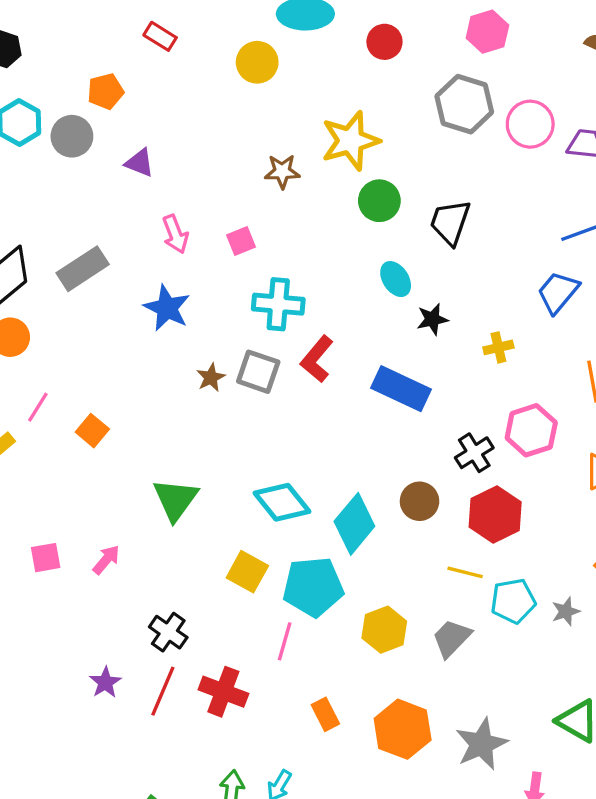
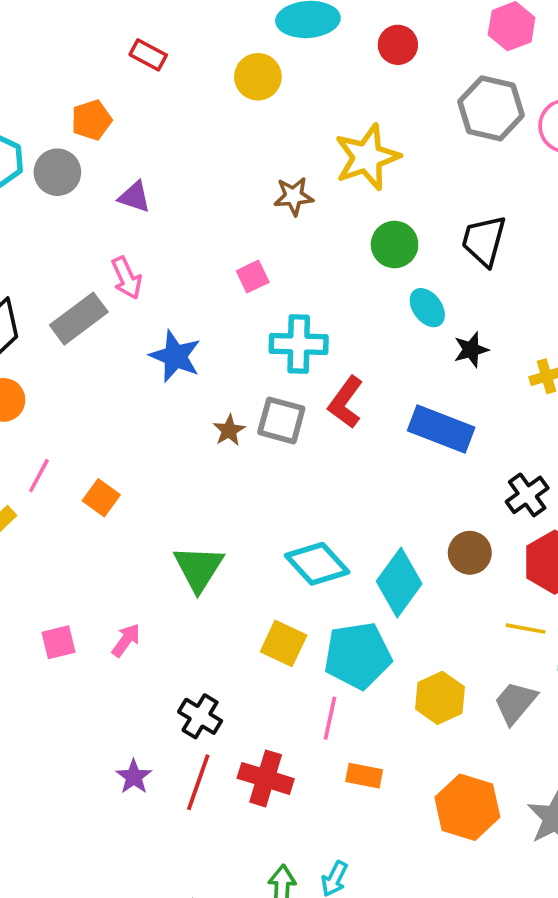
green circle: (379, 201) -> (395, 244), moved
pink arrow: (175, 234) -> (127, 278), moved
orange rectangle: (325, 714) -> (364, 776), moved, turned -48

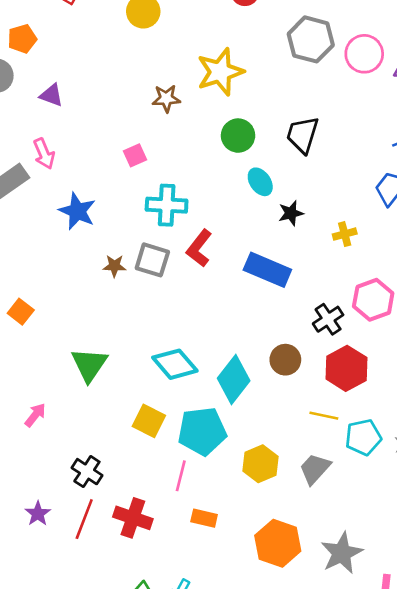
brown star: (229, 430) -> (114, 266), turned 30

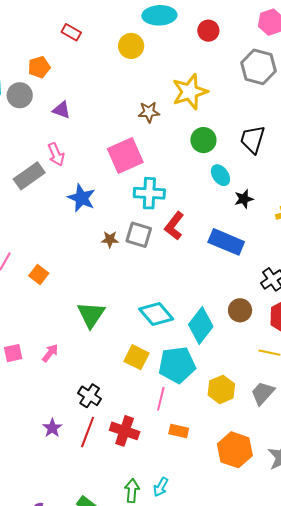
pink square: (135, 155) -> (125, 155), size x2.0

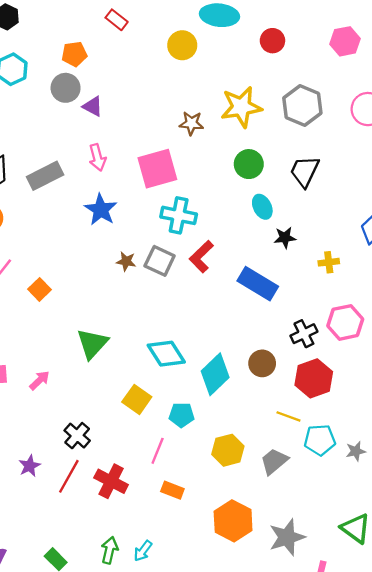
gray hexagon: (258, 67) -> (302, 106), moved
gray circle: (20, 95) -> (66, 88), moved
pink arrow: (56, 154) -> (97, 157), moved
cyan pentagon: (177, 365) -> (181, 415), size x0.6

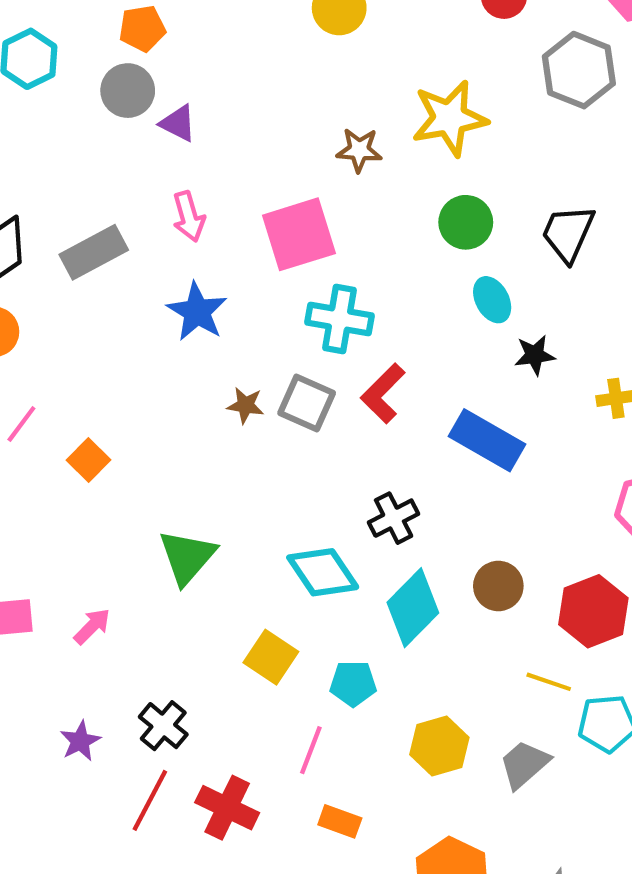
gray hexagon: (302, 106) -> (579, 70), moved
black cross: (304, 334) -> (394, 518), moved
purple star: (30, 466) -> (80, 741), moved

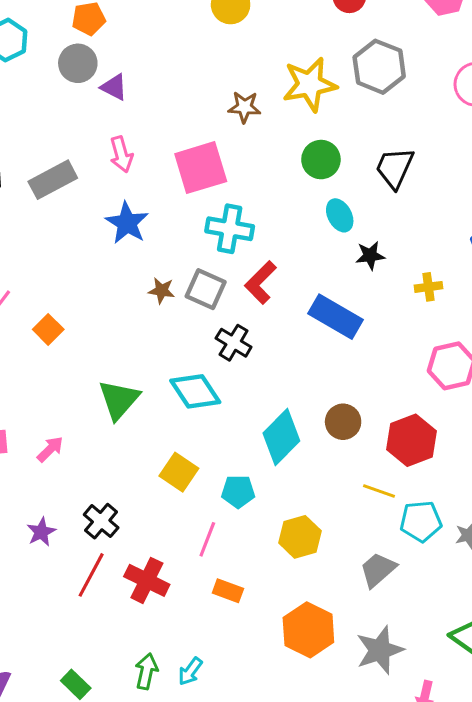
gray hexagon: (579, 70) -> (379, 67), moved
black cross: (394, 518) -> (234, 343), moved, turned -32
cyan diamond: (323, 572) -> (195, 391), moved
gray trapezoid: (524, 764) -> (378, 570), moved

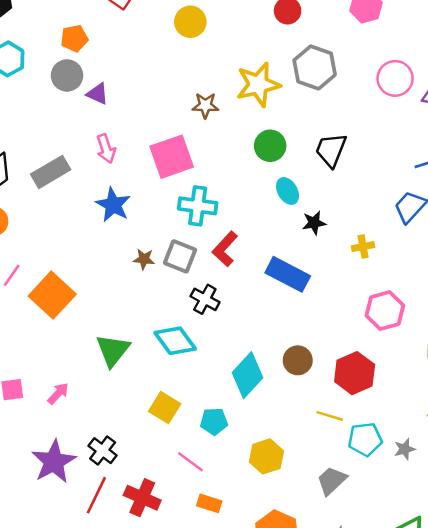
orange square: (48, 329) -> (52, 295), size x1.8
purple star: (41, 532) -> (54, 462), size x1.8
pink line: (207, 539) -> (190, 462), turned -72

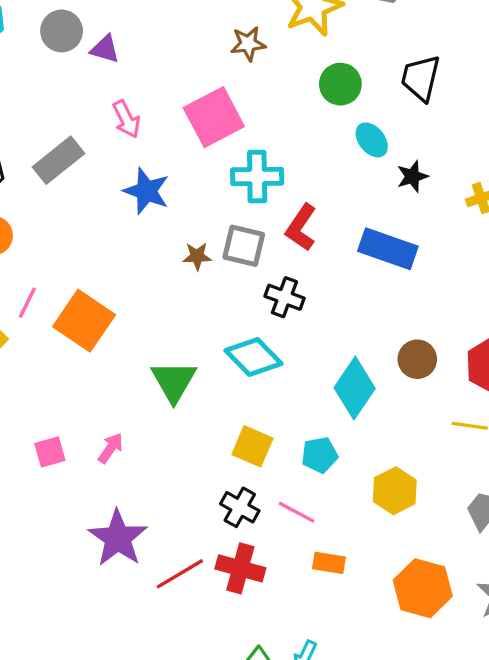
black cross: (103, 451) -> (240, 507), moved
red line: (96, 495) -> (180, 574), turned 42

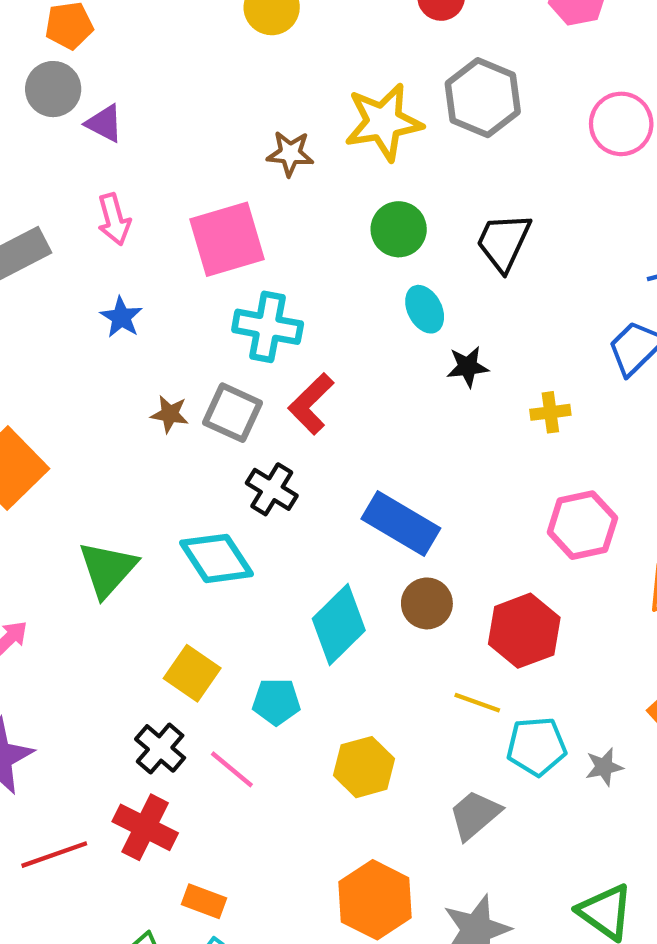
blue star: (146, 191) -> (121, 317), size x0.7
blue rectangle: (388, 249) -> (401, 524), moved
orange rectangle: (329, 563) -> (204, 901), moved
red line: (180, 574) -> (54, 855), moved

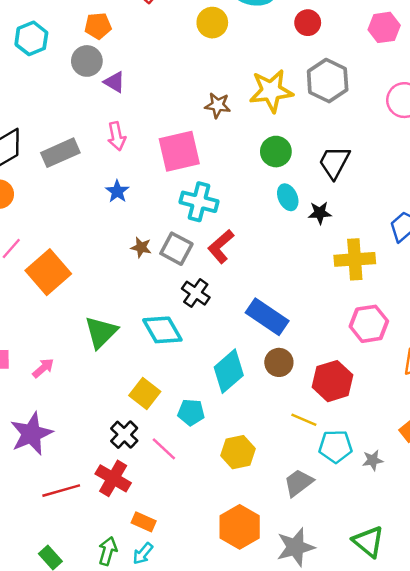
black star: (468, 367) -> (320, 213), moved
yellow cross: (550, 412) -> (355, 259), size x1.8

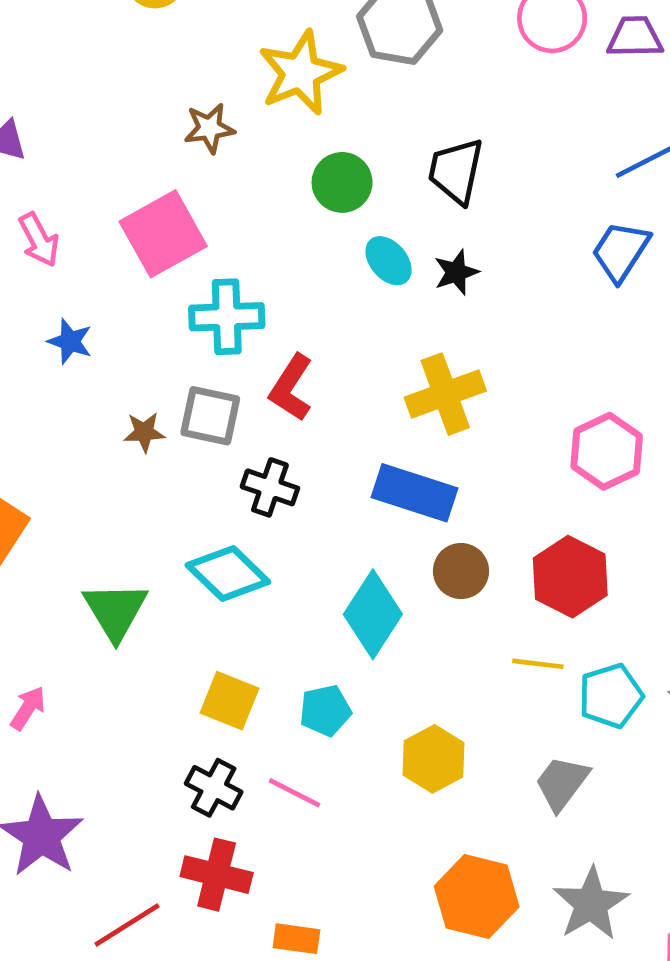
yellow cross: (355, 259) -> (445, 394), moved

